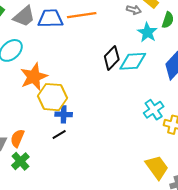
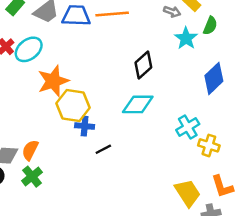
cyan diamond: (133, 61) -> (138, 104), moved
black line: (59, 134) -> (103, 149), moved

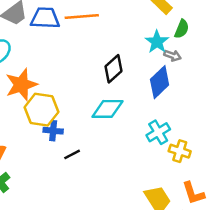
gray arrow: (172, 12) -> (172, 56), moved
blue diamond: (214, 78) -> (160, 82), moved

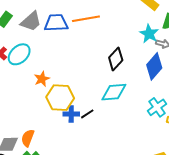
orange star: (21, 85) -> (42, 79), size x0.6
black line: (72, 154) -> (87, 114), moved

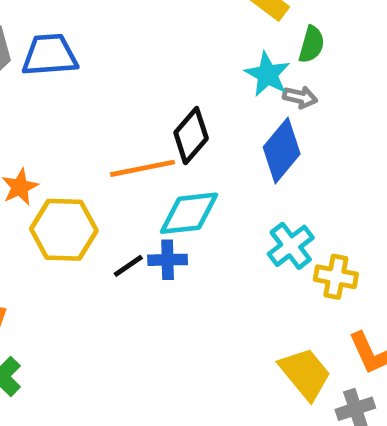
orange line: (86, 19) -> (143, 168), moved
blue cross: (71, 114) -> (168, 260), moved

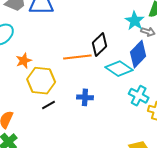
cyan diamond: (189, 213) -> (119, 69), moved, turned 36
cyan cross: (291, 246) -> (139, 96), turned -30
black line: (128, 266) -> (49, 105), moved

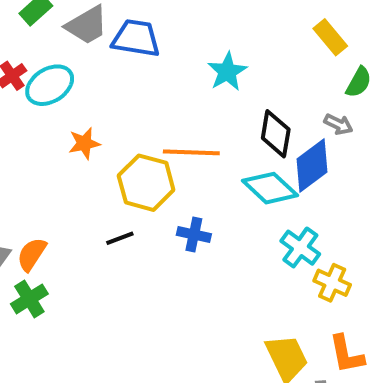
cyan star: (135, 21) -> (227, 72), moved
black diamond: (99, 44) -> (276, 134), moved, turned -45
yellow hexagon: (41, 81) -> (146, 183), moved

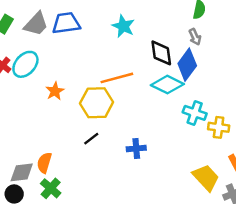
gray arrow: (338, 124) -> (195, 37), turned 56
blue cross: (194, 234) -> (136, 149), moved

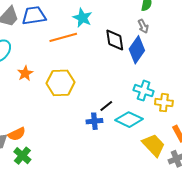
orange line: (117, 78) -> (63, 37), moved
cyan diamond: (167, 85) -> (129, 120), moved
black line: (91, 139) -> (106, 106), moved
orange semicircle: (44, 163) -> (17, 134), turned -132

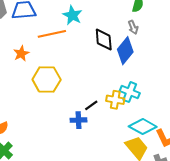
orange star: (25, 73) -> (21, 54), moved
yellow cross: (164, 103) -> (115, 100), moved
cyan diamond: (129, 120) -> (143, 127), moved

